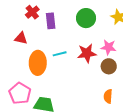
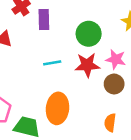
green circle: (86, 18) -> (89, 34), moved
orange ellipse: (38, 63) -> (57, 108), moved

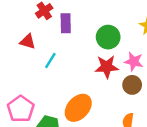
cyan line: (52, 63) -> (50, 61), moved, turned -49
orange ellipse: (57, 108) -> (78, 108), turned 36

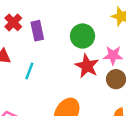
red star: (107, 67) -> (87, 66), turned -30

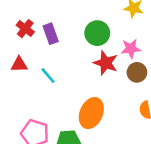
cyan line: (29, 71) -> (48, 76), turned -54

